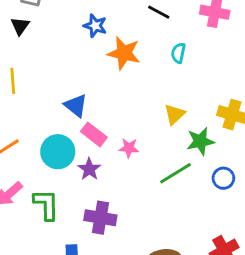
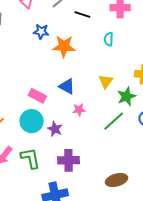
cyan semicircle: (178, 53) -> (109, 39), moved
blue triangle: (76, 106) -> (67, 86), moved
pink rectangle: (94, 134) -> (37, 96), moved

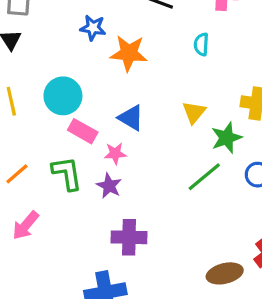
pink star: (79, 110) -> (115, 153), moved
cyan circle: (32, 121) -> (63, 96), moved
green L-shape: (30, 158) -> (67, 173), moved
brown ellipse: (117, 180) -> (225, 273), moved

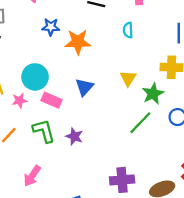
blue triangle: (131, 118) -> (84, 87), turned 48
pink star: (115, 153) -> (20, 101), moved
pink arrow: (26, 225) -> (32, 176), moved
purple cross: (129, 237) -> (122, 180), moved

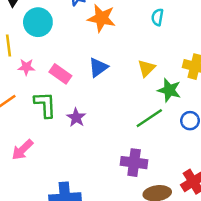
cyan circle: (35, 77) -> (38, 22), moved
green star: (153, 94) -> (169, 90), turned 30
purple cross: (122, 180) -> (134, 163), moved

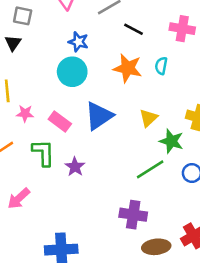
orange star: (102, 18) -> (128, 68), moved
cyan circle: (38, 22) -> (72, 72), moved
blue triangle: (98, 67) -> (99, 116), size x1.4

